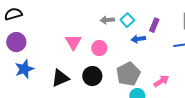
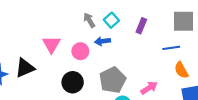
gray arrow: (107, 20) -> (89, 20), turned 64
blue arrow: (138, 39) -> (103, 41), moved
black triangle: (60, 78) -> (25, 68), moved

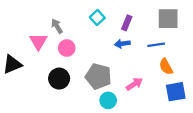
gray arrow: (89, 20) -> (57, 26), moved
blue arrow: (103, 41) -> (122, 44), moved
gray pentagon: (113, 80) -> (98, 76), turned -30

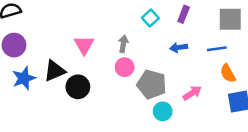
purple rectangle: (127, 23) -> (184, 14), moved
gray arrow: (57, 26) -> (123, 44), moved, turned 40
pink circle: (67, 48) -> (125, 67), moved
black circle: (59, 79) -> (78, 87), moved

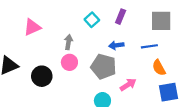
pink triangle: (84, 45) -> (32, 27), moved, turned 36
gray pentagon: (152, 84) -> (104, 67), moved
black circle: (78, 87) -> (42, 76), moved

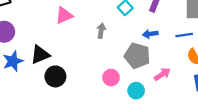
pink circle: (69, 62) -> (111, 78), moved
black circle: (42, 76) -> (55, 76), moved

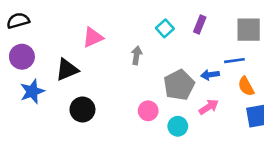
blue arrow: (150, 34) -> (210, 75), moved
black triangle: (40, 55) -> (67, 70), moved
gray pentagon: (137, 56) -> (179, 85), turned 30

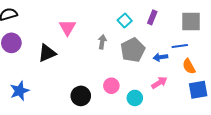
pink triangle: (93, 37) -> (67, 28), turned -36
gray pentagon: (179, 85) -> (133, 50), moved
blue star: (32, 91) -> (20, 91), moved
black circle: (82, 110) -> (81, 96), moved

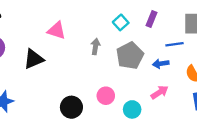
pink triangle: (67, 28) -> (57, 30), turned -42
blue line: (180, 46) -> (174, 44), moved

